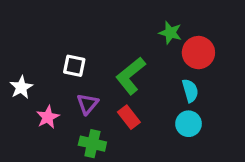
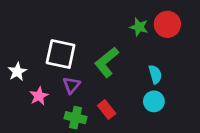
red circle: (198, 53) -> (167, 24), moved
white square: (74, 66) -> (61, 54), size x1.6
red rectangle: (129, 117) -> (107, 110), moved

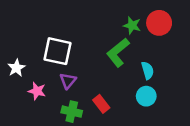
green L-shape: (107, 62) -> (118, 52), moved
pink star: (39, 96) -> (37, 91), turned -30

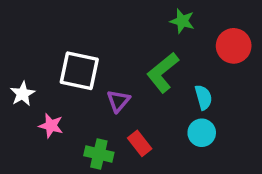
red circle: (159, 23) -> (234, 46), moved
green star: (132, 25) -> (182, 21), moved
purple triangle: (68, 81) -> (118, 101), moved

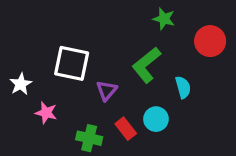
cyan circle: (202, 133) -> (156, 119), moved

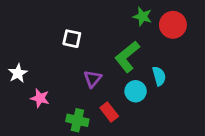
red circle: (210, 41) -> (173, 25), moved
white square: (72, 63) -> (72, 39), moved, size x0.6
cyan circle: (156, 119) -> (136, 91), moved

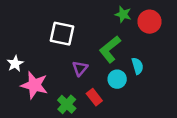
white square: (72, 39) -> (62, 34), size x1.5
pink star: (40, 98) -> (34, 85), size x1.6
green cross: (77, 120) -> (67, 104), turned 30

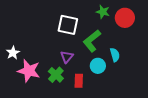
white square: (62, 34) -> (68, 25), moved
red rectangle: (94, 97) -> (79, 81), turned 40
green cross: (67, 104) -> (56, 75), moved

